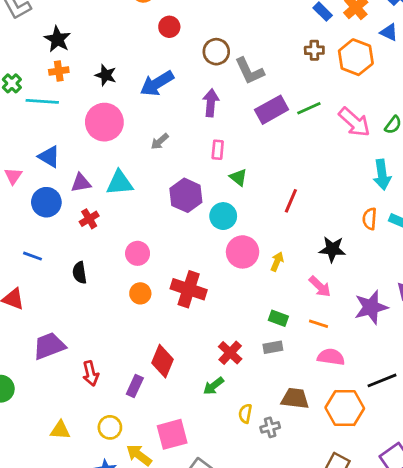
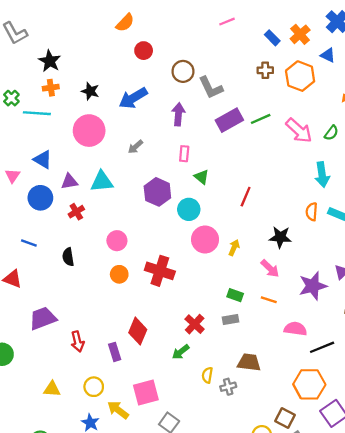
pink semicircle: (331, 357) -> (295, 329), moved
purple rectangle: (135, 386) -> (115, 352), turned -42
orange hexagon: (345, 408) -> (309, 384), moved

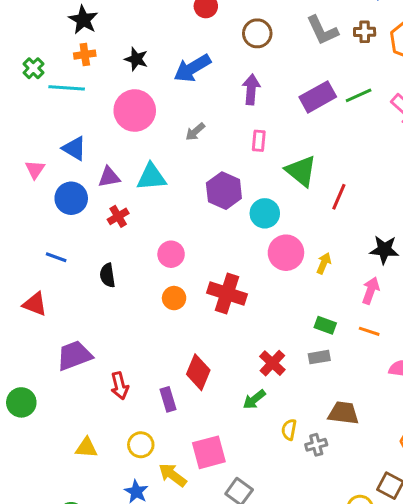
gray L-shape: (211, 88) -> (322, 30), moved
green triangle: (202, 177) -> (301, 171), moved, size x1.6
pink arrow: (270, 268) -> (371, 290), turned -114

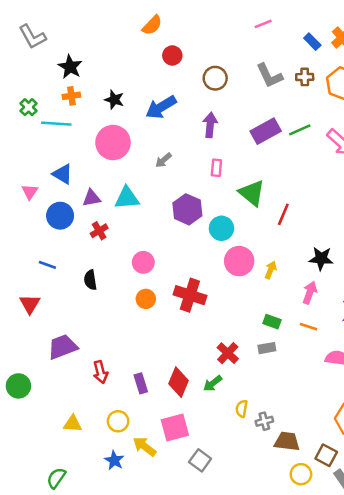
red triangle: (35, 304) -> (30, 304), turned 40
red diamond: (198, 372) -> (179, 382), moved
brown trapezoid: (343, 413) -> (287, 441), moved

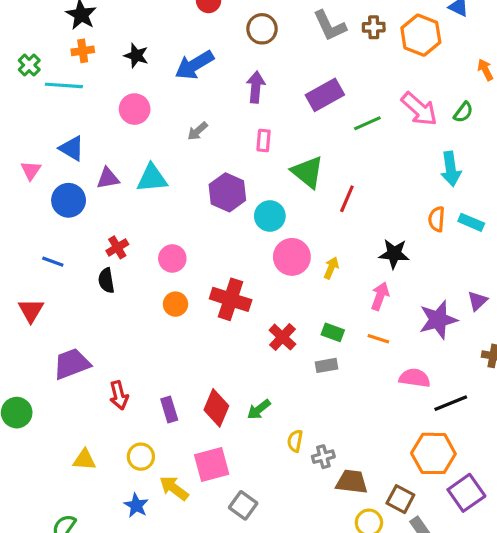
green line: (300, 130) -> (367, 123), moved
pink circle: (113, 143) -> (135, 109), size x0.7
red cross: (99, 231) -> (117, 247), moved
red cross: (228, 353) -> (282, 337), moved

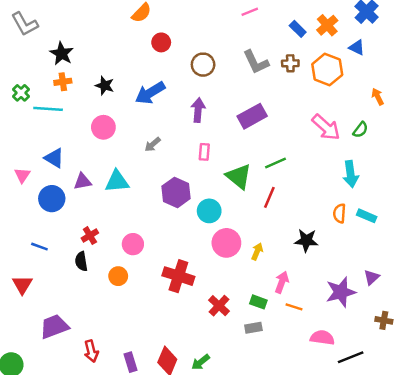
green line: (367, 123) -> (276, 163), moved
pink arrow: (380, 296) -> (282, 282), moved
orange circle: (175, 304) -> (118, 276), moved

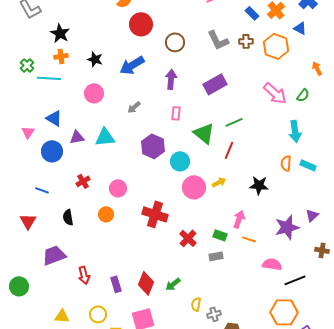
red circle: (161, 42) -> (141, 24), size x1.5
yellow arrow: (257, 251) -> (219, 182), moved, turned 40
black semicircle: (81, 261) -> (68, 217), moved

